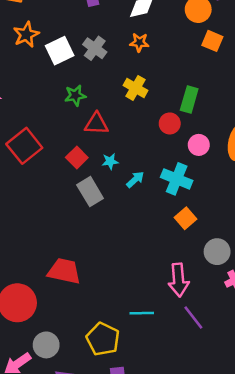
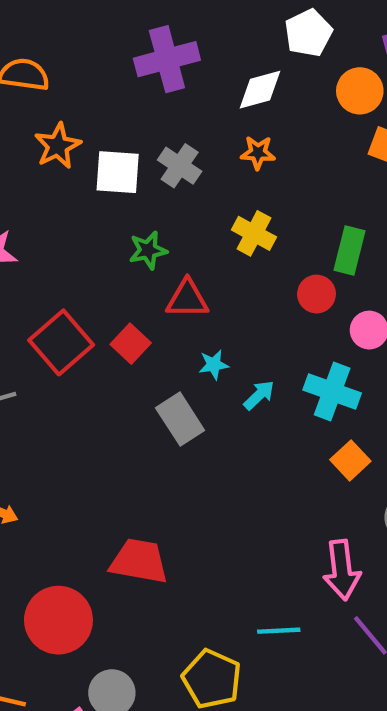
white square: (60, 51) -> (118, 172), turned 32
red square: (77, 158) -> (131, 344), moved

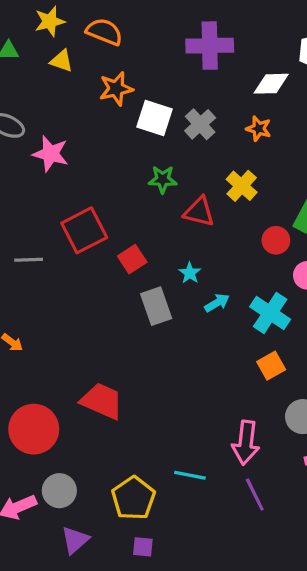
red triangle: (187, 299) -> (199, 212), moved
red square: (131, 344) -> (132, 259), moved
cyan star: (214, 365) -> (190, 273), turned 30

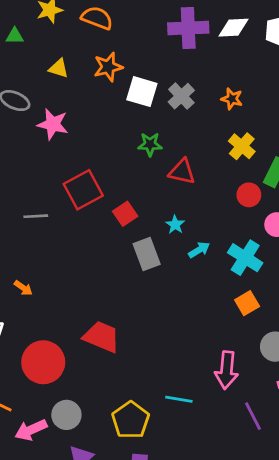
yellow triangle: (62, 61) -> (59, 68), moved
white diamond: (271, 84) -> (234, 28), moved
yellow cross: (242, 186) -> (242, 146), moved
purple line: (255, 495) -> (253, 416), moved

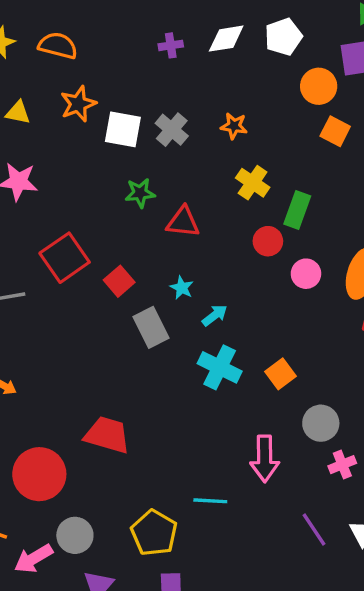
purple cross: (188, 28) -> (171, 45), size x0.5
cyan cross: (245, 258) -> (220, 367), moved
purple line: (253, 416) -> (314, 530), moved

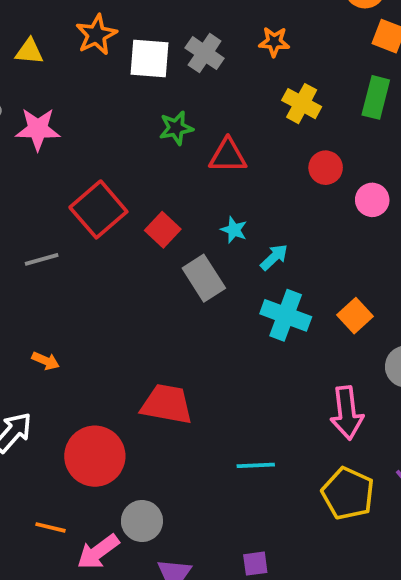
green rectangle: (297, 210) -> (376, 97), moved
cyan line: (210, 501) -> (256, 465), moved
yellow pentagon: (154, 533) -> (348, 494), moved

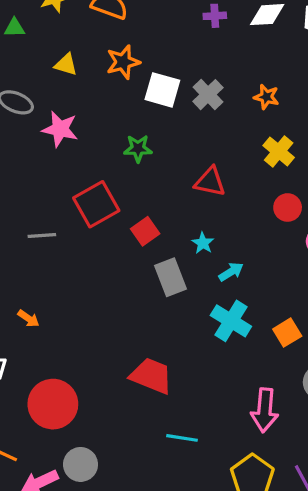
green star: (176, 128) -> (138, 148), moved
red trapezoid: (167, 404) -> (151, 376), moved

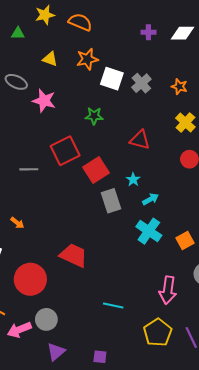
red square: (145, 231) -> (96, 170), size x1.4
red trapezoid: (151, 376) -> (74, 255), moved

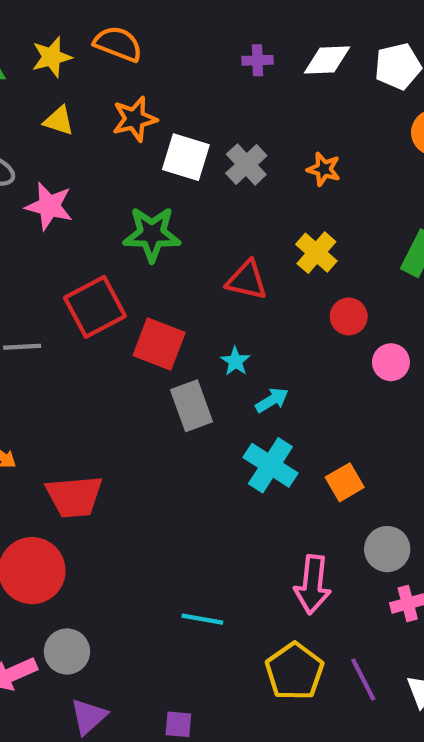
yellow star: (45, 15) -> (52, 57), moved
green star: (94, 116) -> (152, 234), size x1.5
yellow cross: (185, 122) -> (316, 253), moved
red square: (96, 170) -> (159, 344), turned -35
red trapezoid: (74, 255) -> (74, 496), moved, turned 152

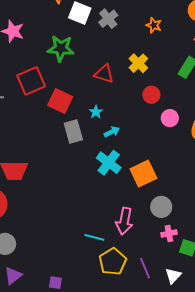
orange star: (324, 169) -> (154, 25), moved
orange square: (345, 482) -> (143, 174), size x1.5
cyan line: (202, 619) -> (94, 237), moved

